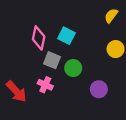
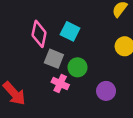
pink cross: (45, 85) -> (60, 83), moved

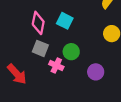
gray square: (54, 59) -> (40, 48), moved

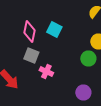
green circle: (71, 52) -> (88, 58), moved
purple circle: (96, 72) -> (83, 92), moved

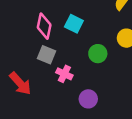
green circle: (88, 58) -> (98, 54), moved
purple circle: (83, 92) -> (88, 99), moved

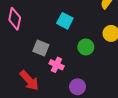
pink diamond: (44, 26) -> (15, 19), moved
red arrow: (20, 83) -> (29, 81), moved

